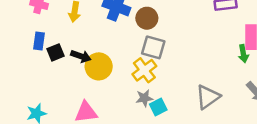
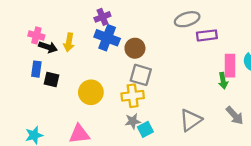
black square: (55, 52) -> (51, 80), turned 35
black arrow: (81, 56) -> (48, 47), moved
yellow cross: (144, 70) -> (133, 96), turned 30

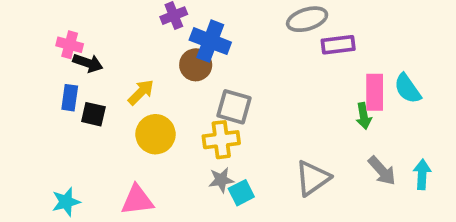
blue cross: (107, 38) -> (210, 41), moved
yellow arrow: (69, 42) -> (141, 92), moved, turned -144
brown circle: (135, 48) -> (196, 65), moved

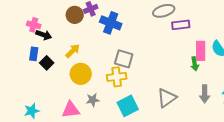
brown circle: (196, 65) -> (75, 15), moved
black square: (93, 114) -> (47, 63), turned 32
gray arrow: (382, 171) -> (205, 94), turned 42
gray star: (221, 180) -> (93, 100), moved
cyan square: (241, 193) -> (128, 106), size x1.5

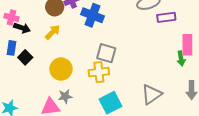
yellow arrow: (73, 51) -> (53, 32), moved
gray star: (93, 100) -> (65, 96), moved

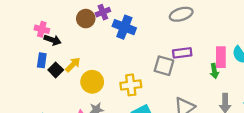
purple rectangle: (166, 17) -> (182, 53), moved
yellow arrow: (53, 32) -> (73, 65), moved
gray square: (106, 53) -> (164, 66), moved

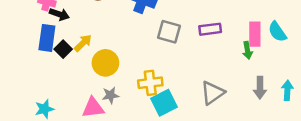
blue rectangle: (42, 60) -> (47, 38), size x1.5
gray square: (164, 66) -> (169, 32), moved
yellow cross: (131, 85) -> (150, 83), moved

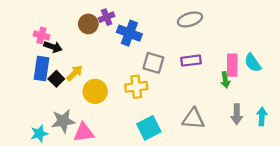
yellow cross: (150, 83) -> (136, 87), moved
gray triangle: (213, 93) -> (193, 119), turned 40
gray star: (110, 95) -> (63, 121), moved, size x1.5

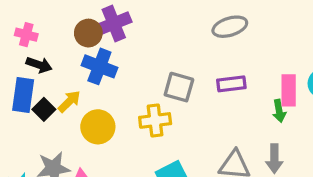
purple cross: (107, 17) -> (114, 23), size x1.5
blue cross: (129, 33) -> (99, 66), moved
pink cross: (41, 35) -> (26, 35), moved
gray arrow: (237, 114) -> (274, 159), moved

